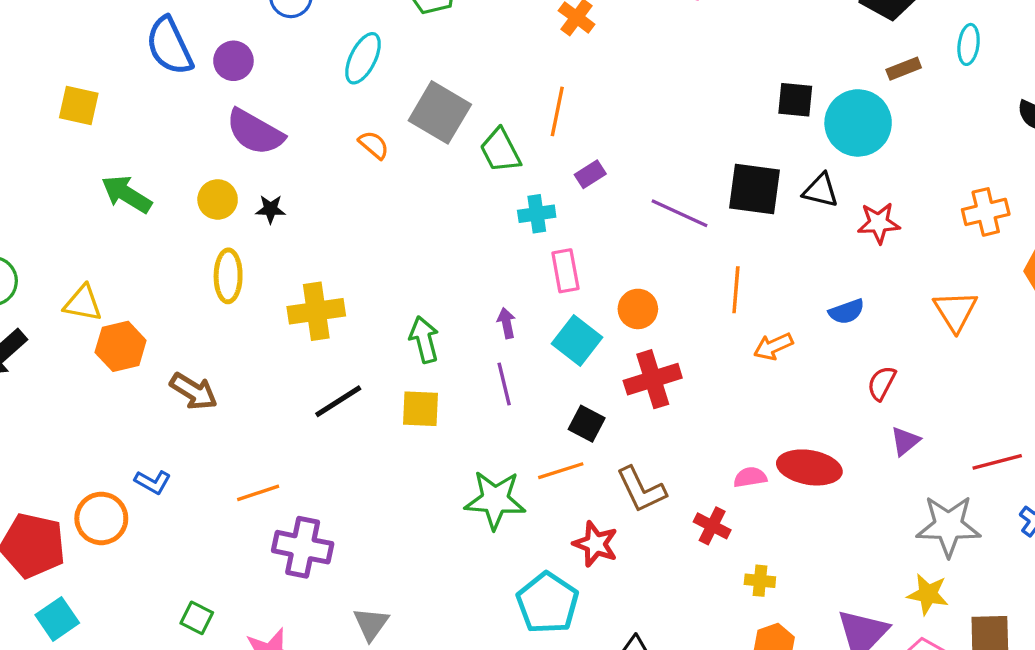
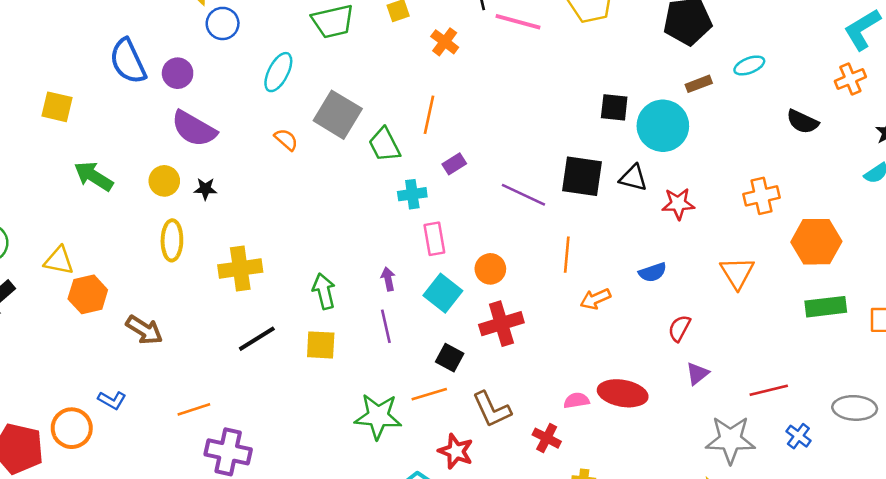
cyan ellipse: (969, 44) -> (749, 65), turned 60

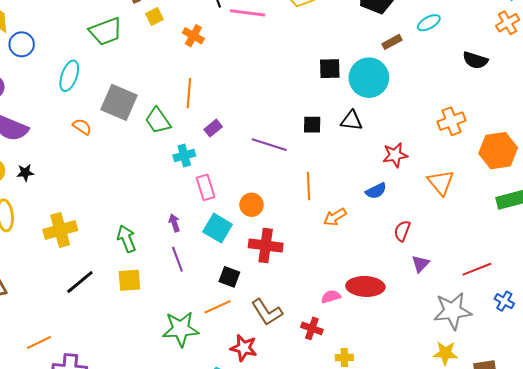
black square: (582, 176) -> (312, 125), size x0.6
red star: (678, 204) -> (395, 155), moved
red cross: (501, 324) -> (266, 245), turned 32

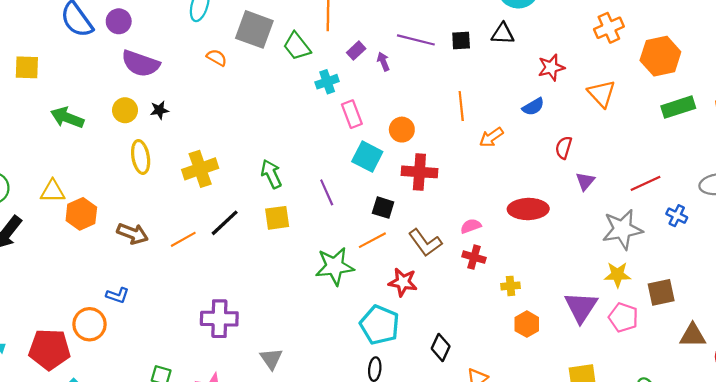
purple line: (269, 145) -> (416, 40), moved
purple arrow: (174, 223) -> (383, 61), moved
pink semicircle: (331, 297) -> (471, 226), moved
orange line: (39, 342) -> (183, 239), moved

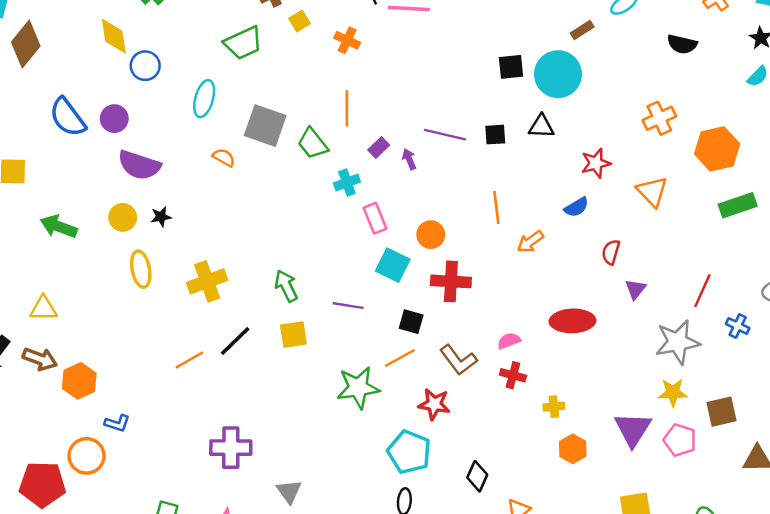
red line: (646, 183) -> (702, 291), turned -40
purple line: (327, 192) -> (348, 306), turned -56
orange hexagon: (81, 214) -> (79, 381), moved
brown arrow: (133, 234) -> (40, 359), moved

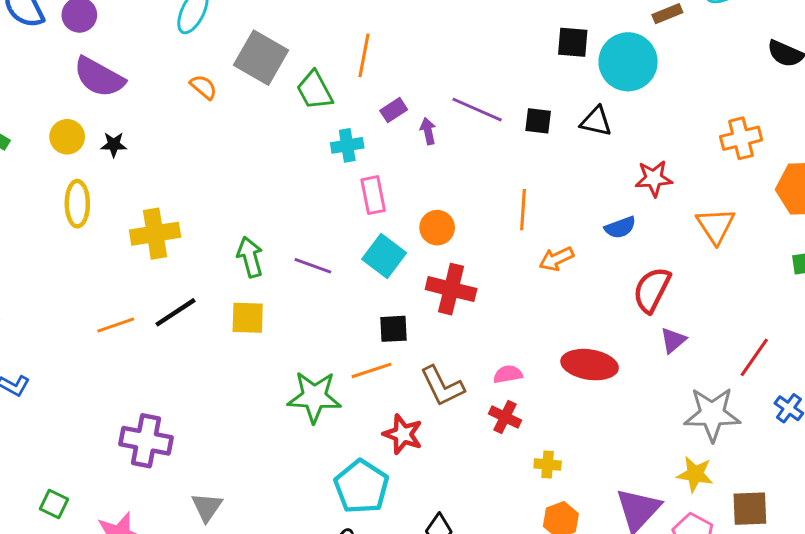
red semicircle: (611, 252) -> (652, 290), size x1.5
purple line: (348, 306) -> (313, 266), moved
black square: (411, 322) -> (394, 329), turned -30

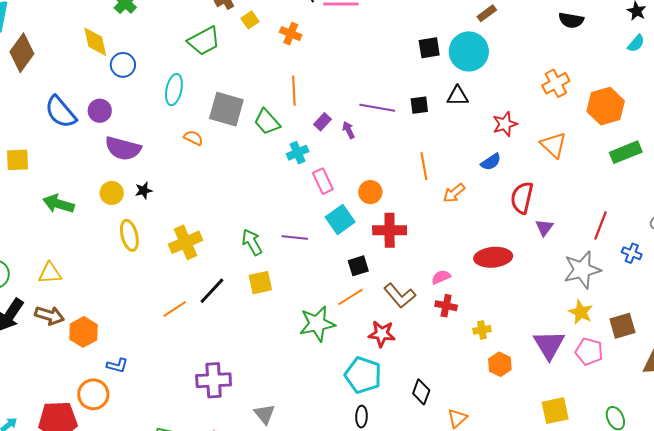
cyan square: (384, 256) -> (340, 220), turned 32
yellow star: (695, 474) -> (581, 312), turned 30

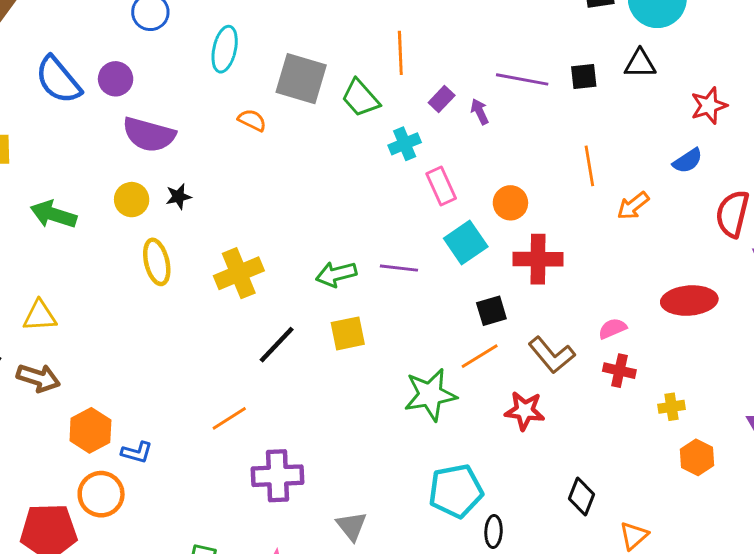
green arrow: (252, 242) -> (336, 274), turned -76
orange line: (175, 309) -> (229, 418), moved
orange hexagon: (83, 332) -> (90, 430), moved
cyan pentagon: (363, 375) -> (456, 491), moved, turned -30

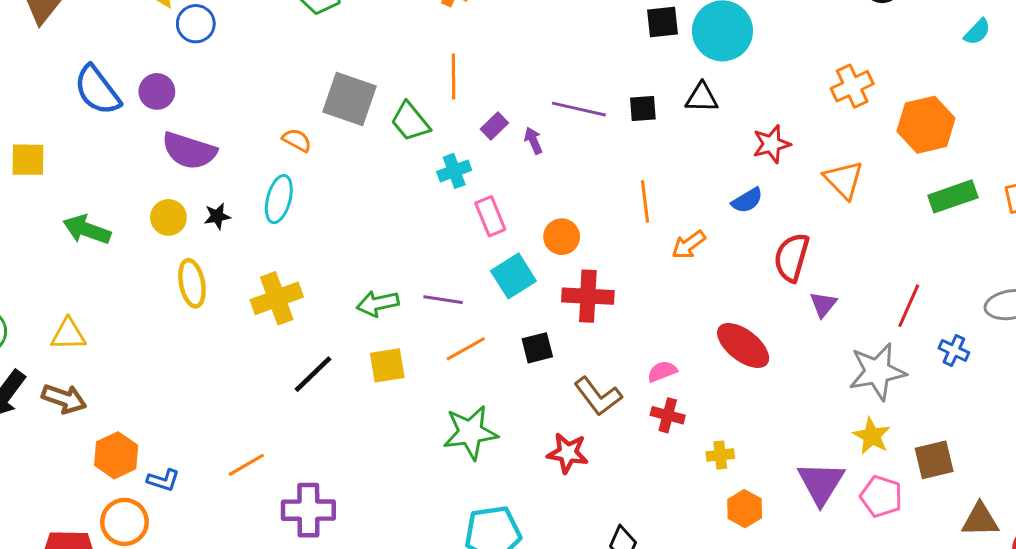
cyan ellipse: (225, 49) -> (279, 199), moved
red ellipse: (689, 301) -> (743, 345), turned 40
orange line: (480, 356) -> (466, 349), moved
orange line: (229, 418) -> (246, 465), moved

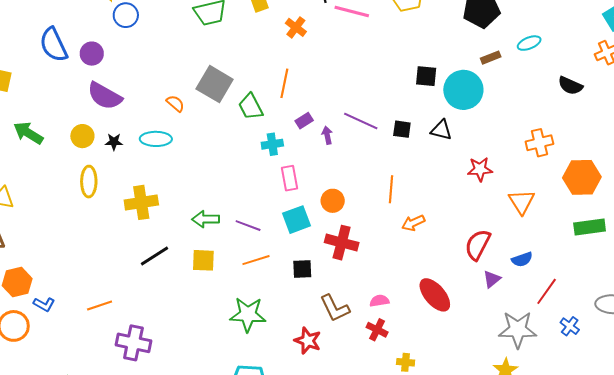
cyan ellipse: (279, 199) -> (156, 139), turned 64
blue semicircle: (747, 200) -> (522, 259), moved

